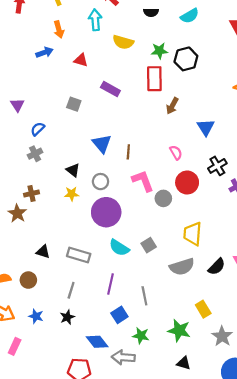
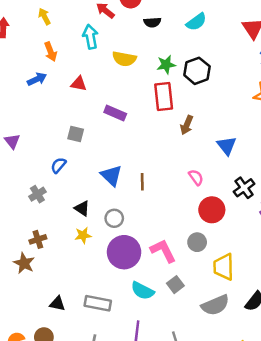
blue semicircle: (38, 129) -> (58, 165), moved
pink L-shape: (143, 181) -> (163, 251), moved
gray circle: (163, 198) -> (197, 242), moved

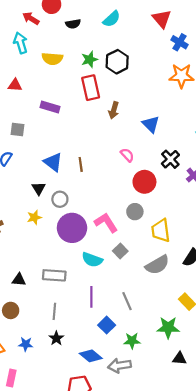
black triangle: (82, 208) -> (39, 188), moved, turned 32

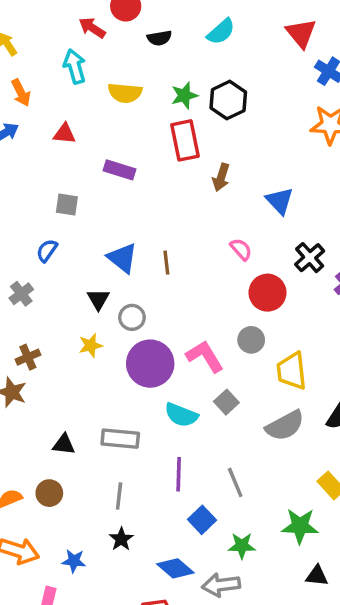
blue star: (26, 344) -> (74, 561), moved

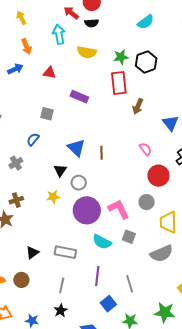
black semicircle: (159, 38) -> (92, 23), moved
gray square: (226, 402) -> (129, 237), turned -32
black triangle: (64, 444) -> (32, 252), turned -48

